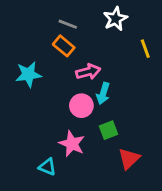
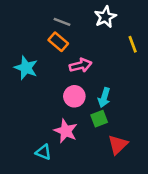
cyan star: (28, 74) -> (26, 68), turned 30
cyan arrow: (103, 93) -> (104, 98), moved

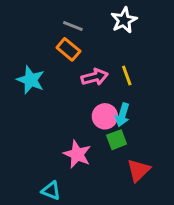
yellow line: (133, 44) -> (127, 76), moved
pink circle: (74, 96) -> (105, 116), moved
cyan triangle: (43, 152) -> (51, 191), moved

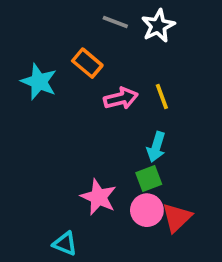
gray line: (73, 26) -> (115, 22), moved
cyan star: (31, 80) -> (39, 82), moved
pink circle: (105, 116) -> (147, 210), moved

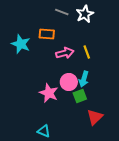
orange rectangle: (87, 63) -> (47, 34), turned -35
pink star: (99, 197) -> (49, 93), moved
pink circle: (147, 210) -> (69, 82), moved
cyan triangle: (65, 244) -> (44, 131), moved

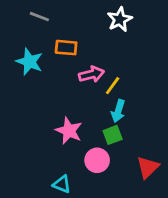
gray line: (62, 12) -> (39, 17), moved
yellow line: (87, 52) -> (113, 86), moved, turned 56
pink circle: (69, 82) -> (97, 160), moved
red triangle: (95, 117) -> (148, 167), moved

